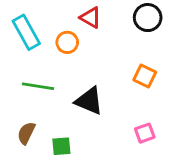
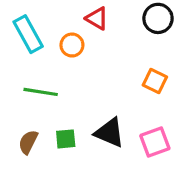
black triangle: (89, 101) -> (109, 133), moved
pink square: (145, 133) -> (155, 142), size x1.4
green square: (61, 146) -> (66, 139), moved

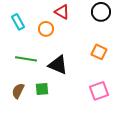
cyan rectangle: (28, 34) -> (18, 22), size x0.7
black triangle: (109, 133) -> (58, 65), moved

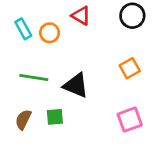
orange circle: (46, 29) -> (50, 33), moved
orange square: (99, 52) -> (130, 68), turned 35

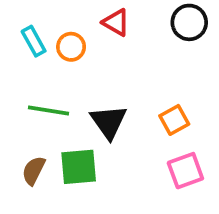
orange square: (130, 68) -> (174, 120), moved
black triangle: (76, 85) -> (109, 122), turned 32
green square: (55, 117) -> (79, 167), size x1.5

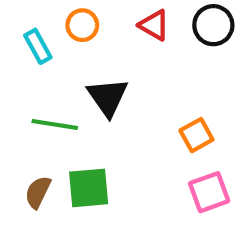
red triangle: (116, 22) -> (154, 25), moved
orange circle: (71, 47) -> (82, 25), moved
black triangle: (109, 122) -> (108, 97), moved

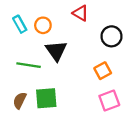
orange circle: (82, 25) -> (43, 25), moved
black circle: (213, 25) -> (111, 36), moved

